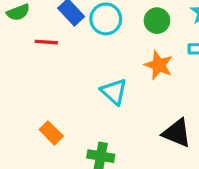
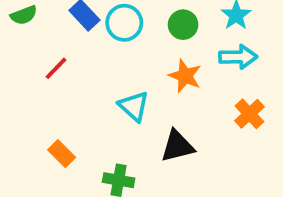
red line: (46, 42) -> (56, 68), moved, turned -50
black triangle: (177, 133) -> (177, 146), moved, turned -36

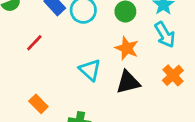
cyan arrow: (238, 57) -> (165, 35), turned 60
black triangle: (177, 146) -> (128, 82), moved

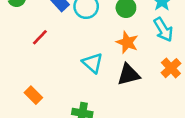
orange rectangle: (38, 104) -> (33, 95), moved

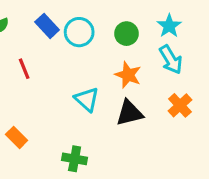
red line: (40, 37) -> (24, 69), turned -66

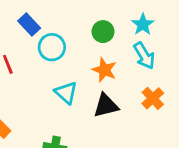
cyan circle: (79, 32) -> (52, 47), moved

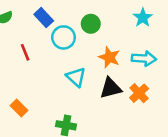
green circle: (103, 32) -> (91, 24), moved
cyan arrow: (144, 56) -> (144, 58), moved, turned -55
orange cross: (153, 98) -> (139, 93), moved

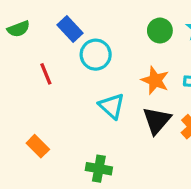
green circle: (91, 24) -> (160, 31), moved
black triangle: (111, 88) -> (157, 120), turned -35

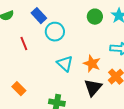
orange star: (155, 80) -> (92, 64), moved
black triangle: (157, 120) -> (93, 88), moved

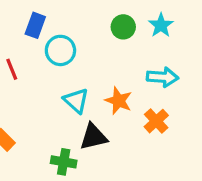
blue rectangle: (39, 16) -> (35, 25), turned 63
black triangle: (93, 88) -> (93, 137), moved, turned 36

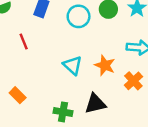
cyan circle: (60, 50) -> (79, 16), moved
black triangle: (93, 137) -> (95, 104), moved

